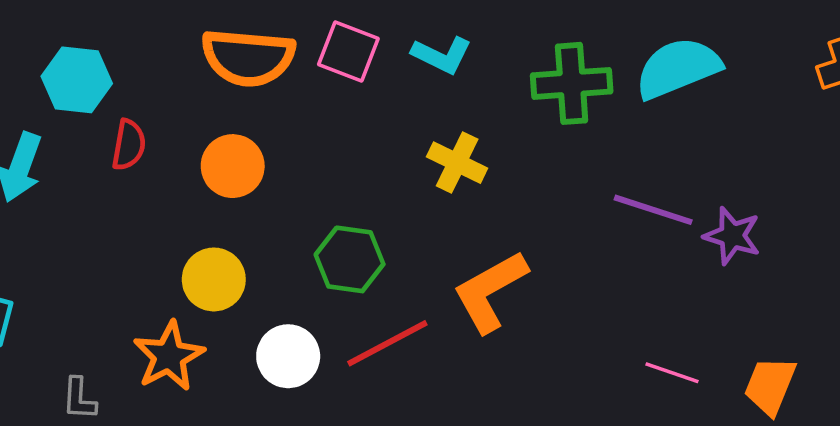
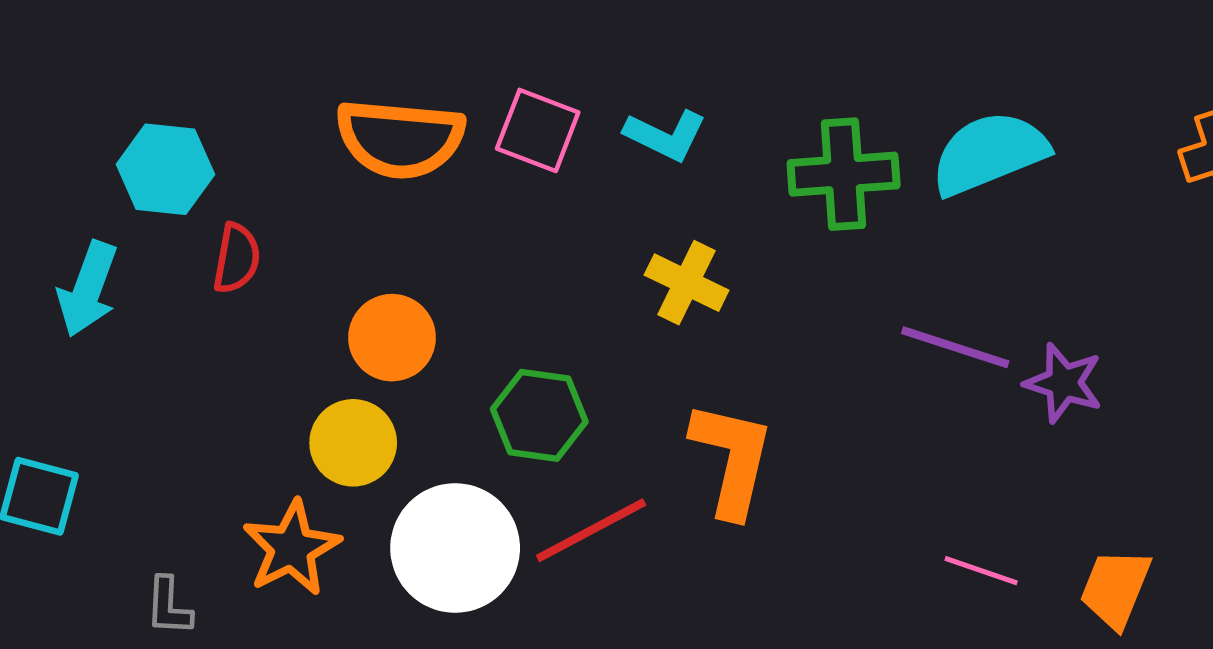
orange circle: (233, 166) -> (392, 338), moved
orange L-shape: (490, 291) -> (732, 459), turned 132
white circle: (288, 356) -> (455, 548), size x1.5

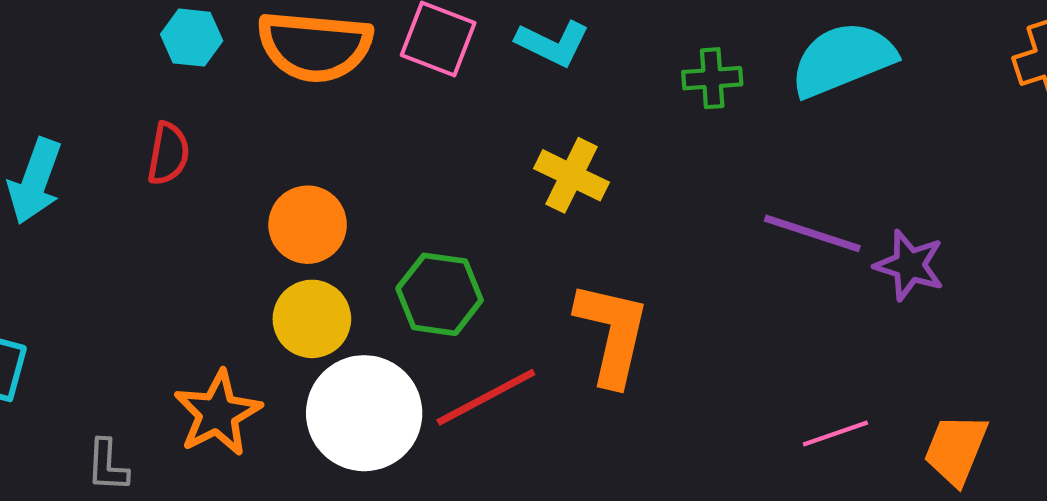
cyan hexagon: (165, 169) -> (192, 38), moved, size x0.7
green cross: (844, 174) -> (712, 78), size x0.6
yellow circle: (353, 443) -> (312, 319), moved
pink line: (981, 571) -> (835, 433), turned -38

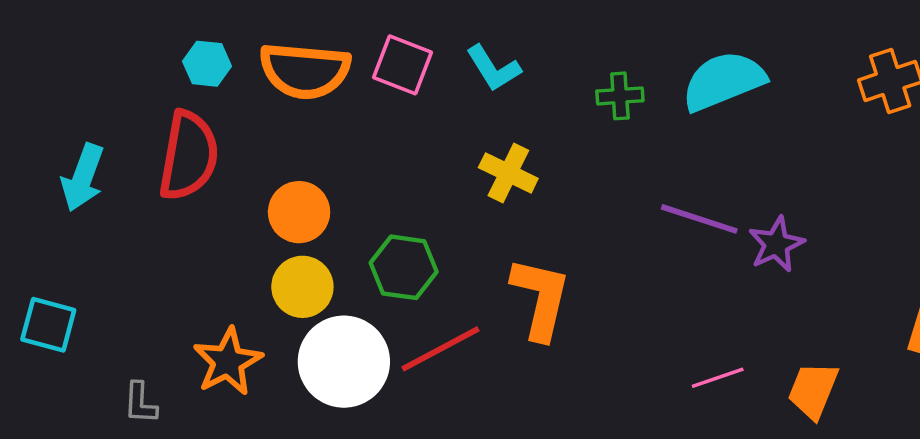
cyan L-shape: (553, 43) -> (493, 68), turned 32
red semicircle: (168, 154) -> (189, 156), size x1.8
purple star: (909, 265) -> (776, 244), turned 30

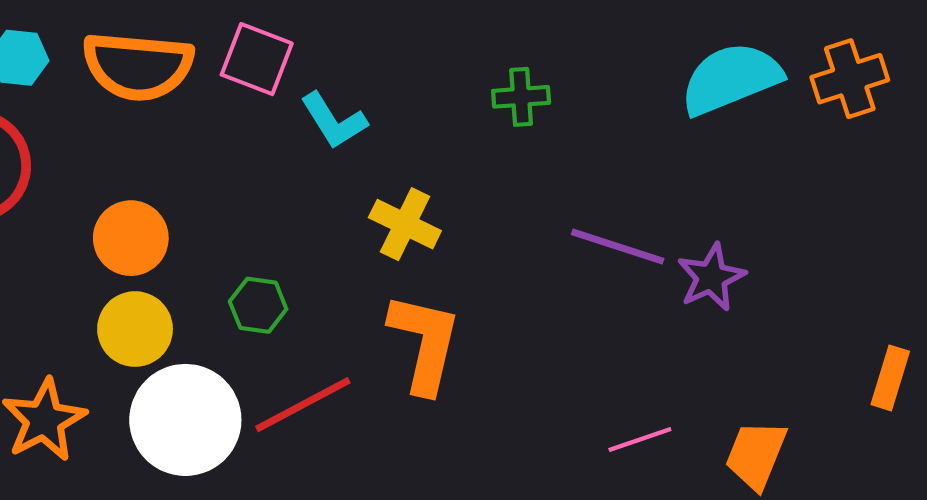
cyan L-shape: (493, 68) -> (334, 121), moved
cyan semicircle: (723, 81) -> (731, 79), moved
yellow cross: (508, 173) -> (405, 224), moved
green hexagon: (404, 267) -> (258, 305), size x0.7

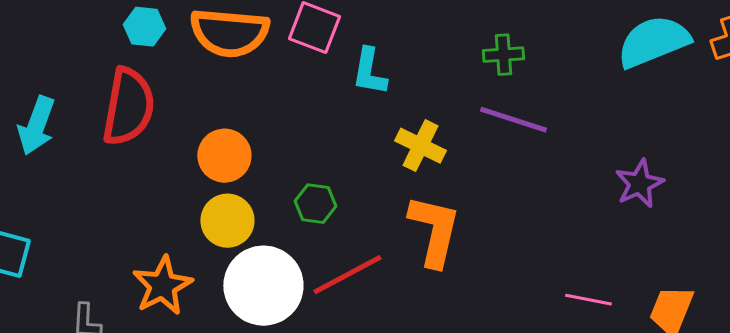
cyan L-shape: (334, 121) -> (369, 72), turned 42
purple line: (618, 247) -> (513, 120), moved
pink line: (640, 440) -> (588, 300), turned 30

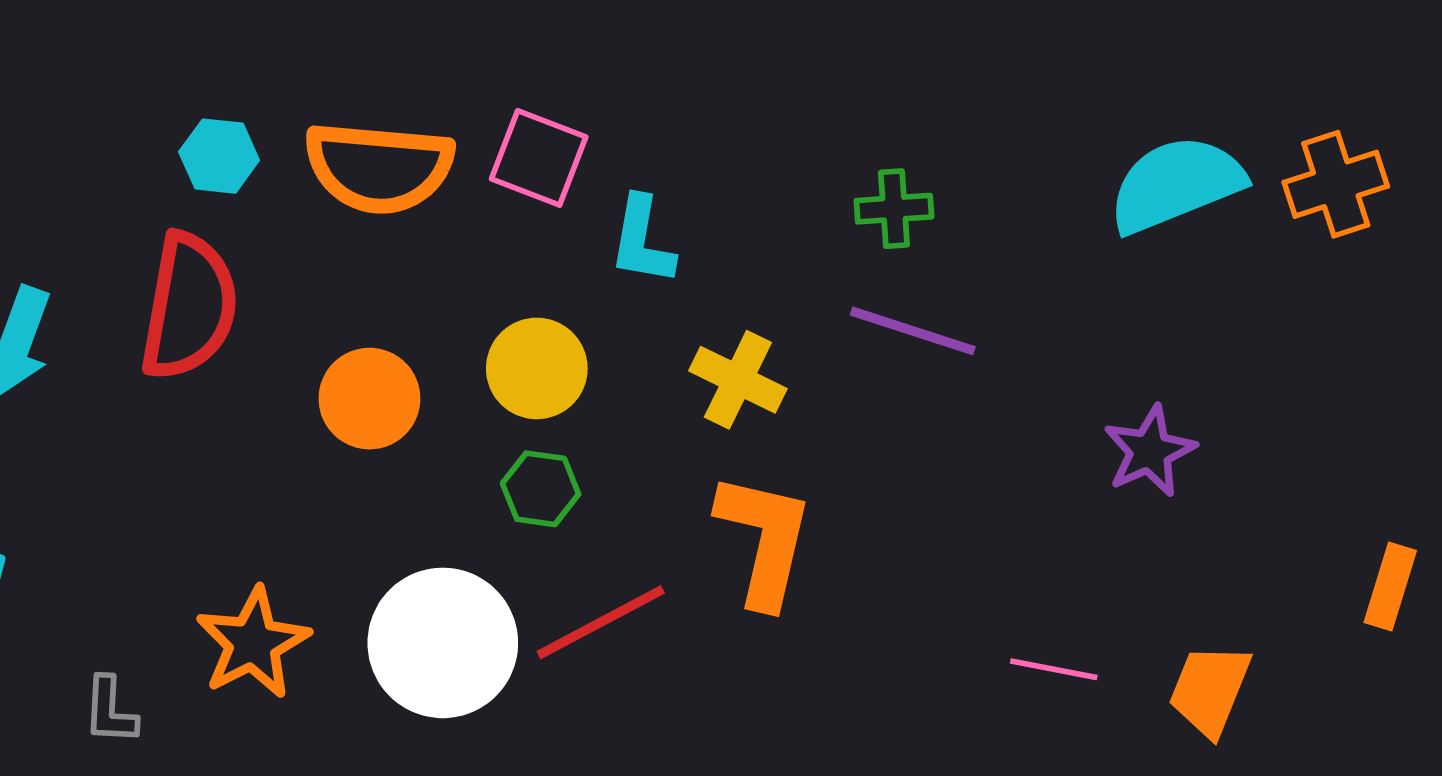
yellow circle: (227, 221) -> (537, 368), moved

